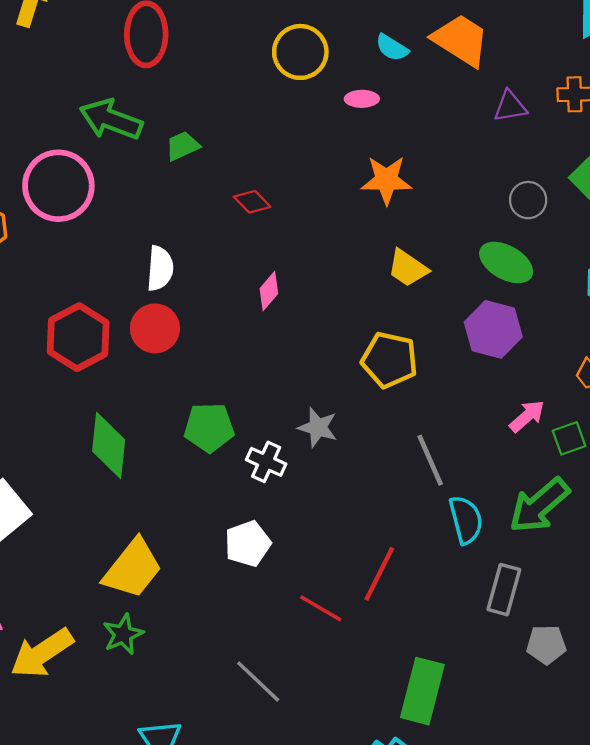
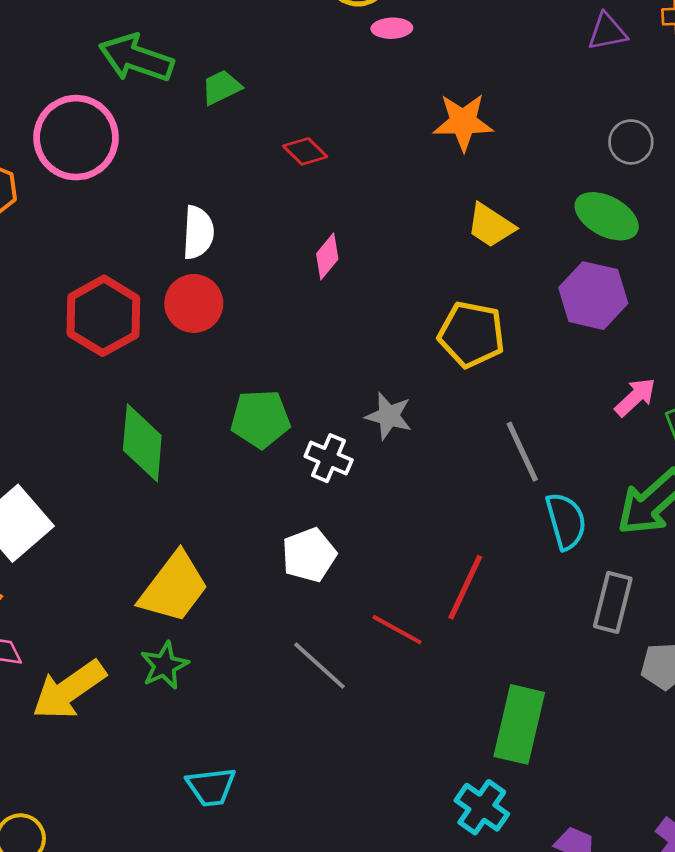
pink ellipse: (362, 99) -> (392, 28), moved
gray line: (258, 681) -> (319, 666), moved

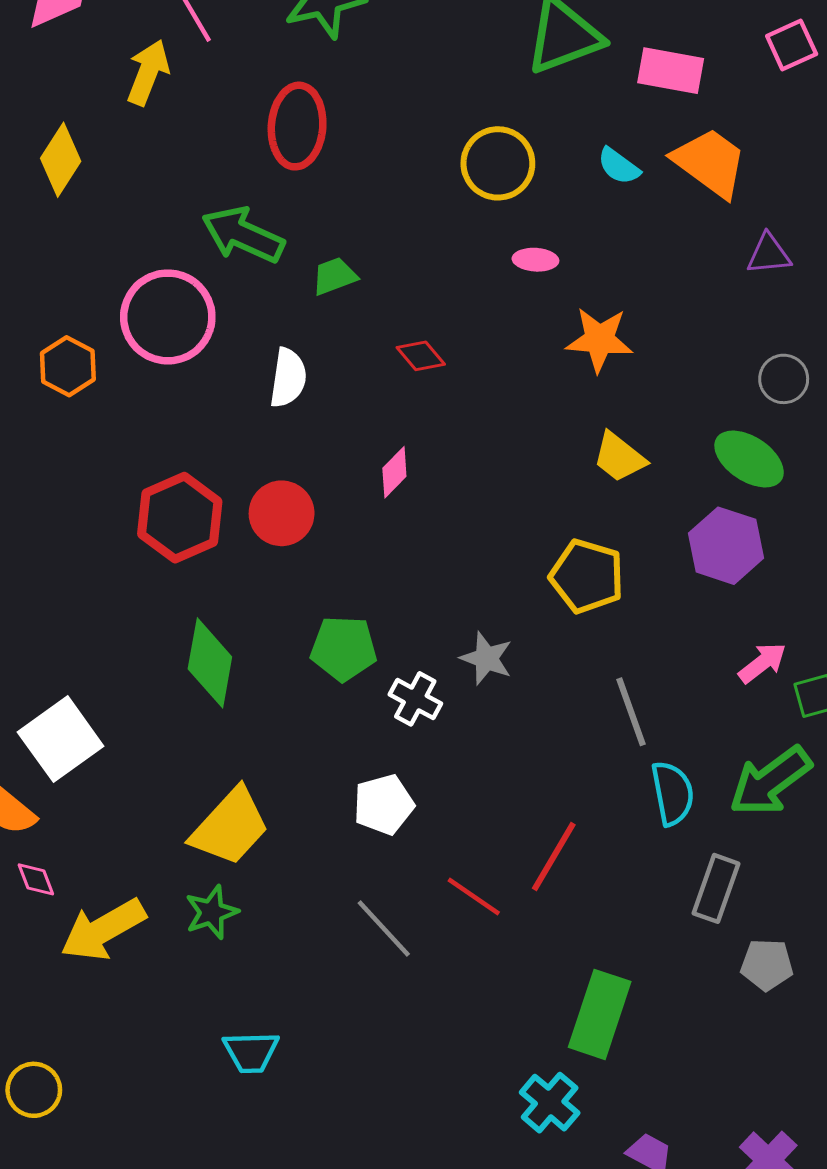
pink ellipse: (392, 28) -> (535, 260), moved
white semicircle: (198, 232) -> (288, 378), moved
pink diamond: (327, 256) -> (394, 472), moved

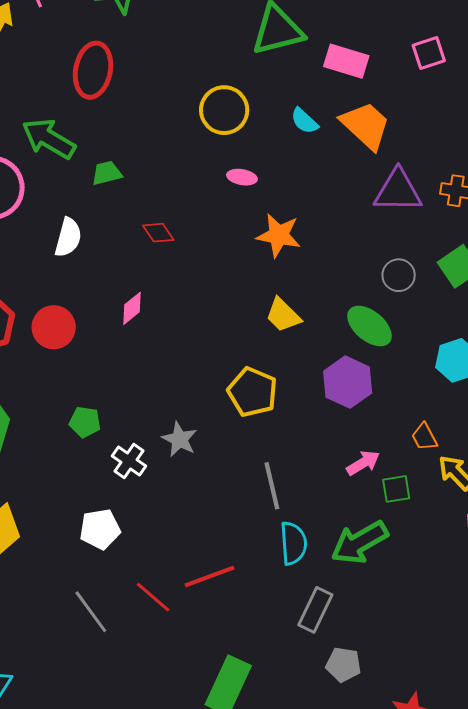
purple triangle: (769, 254) -> (398, 191), size x1.6
green pentagon: (344, 648) -> (85, 422), size x0.7
red line: (554, 856) -> (210, 576), turned 33

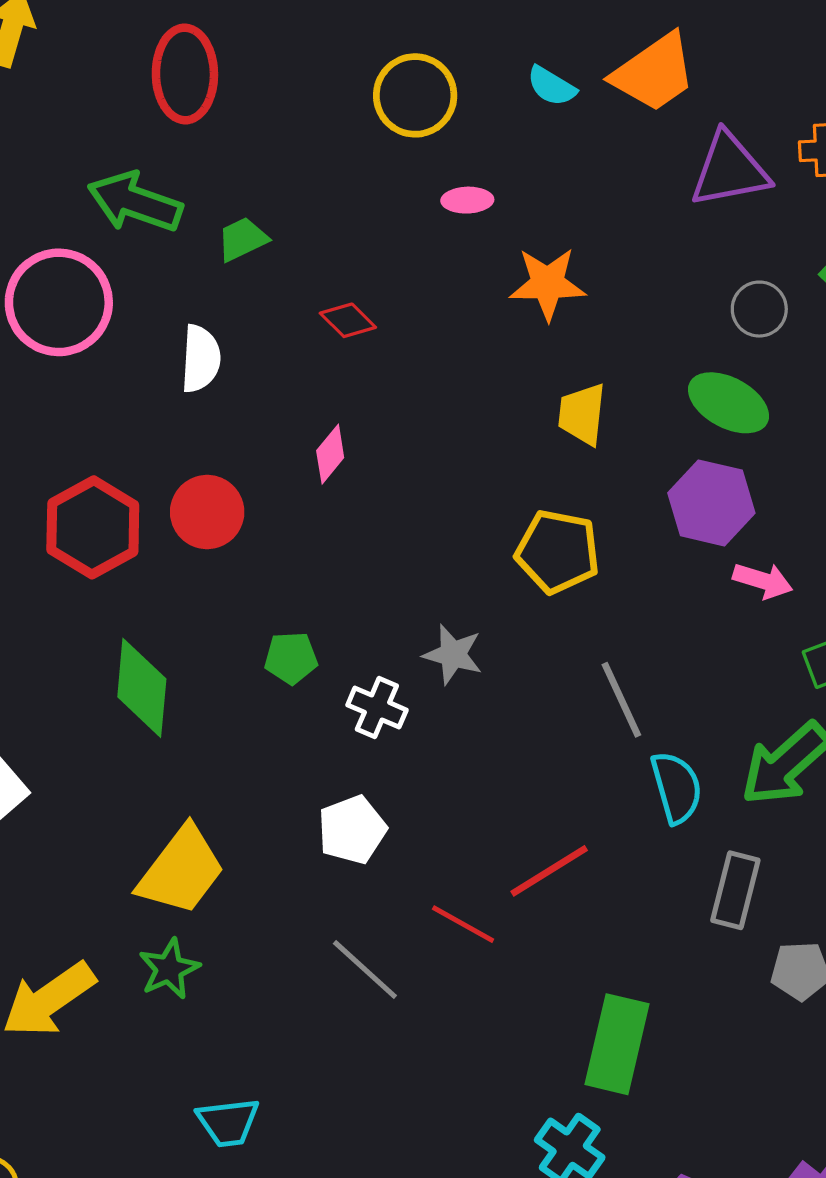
orange trapezoid: (366, 125) -> (654, 73), turned 114
yellow trapezoid: (283, 315) -> (582, 414), turned 63
pink arrow: (363, 463) -> (763, 581), moved, turned 60

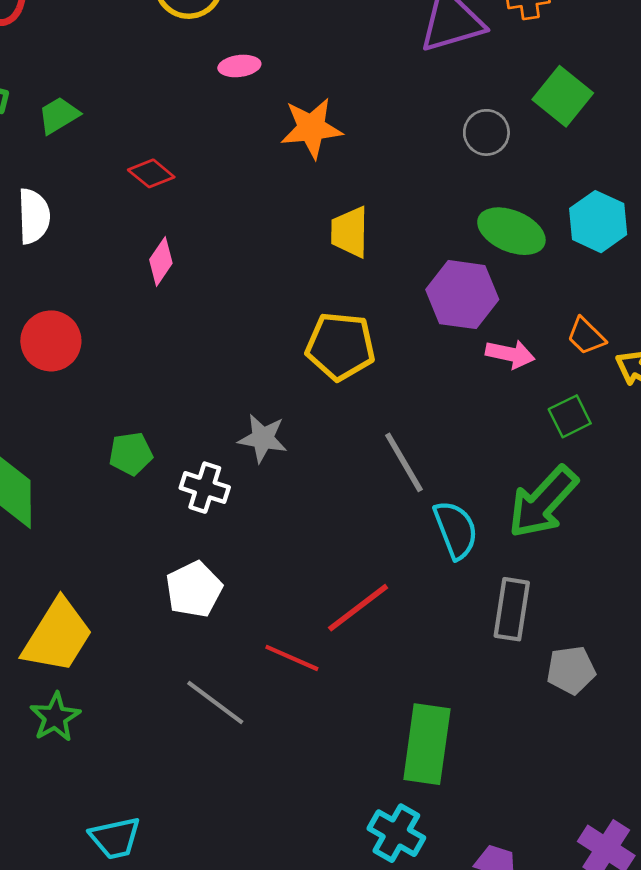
green ellipse: (728, 403) -> (511, 231), moved
pink diamond: (330, 454) -> (161, 261), moved

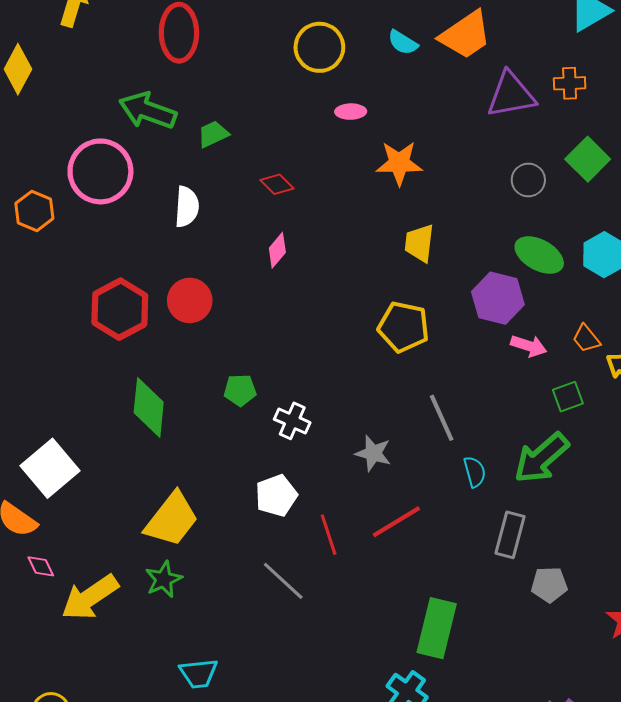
gray star: (263, 438) -> (373, 453), moved
cyan semicircle: (456, 530) -> (475, 472), size x0.7
red line: (292, 658) -> (329, 535), moved, turned 42

